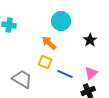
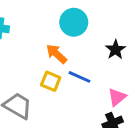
blue line: (65, 74) -> (79, 77), moved

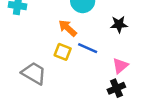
black star: (115, 50) -> (119, 24), turned 30

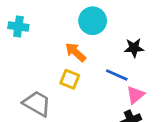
blue line: (88, 48) -> (117, 75), moved

